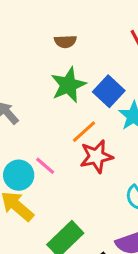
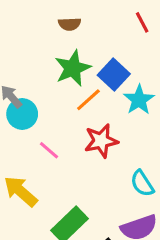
orange line: (84, 132) -> (88, 100), moved
cyan circle: (19, 175) -> (22, 114), moved

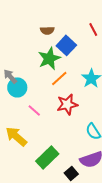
blue square: (114, 75) -> (66, 45), moved

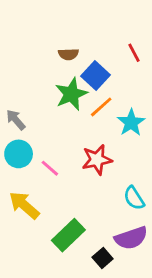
orange line: (59, 78) -> (101, 107), moved
cyan circle: (17, 87) -> (19, 154), moved

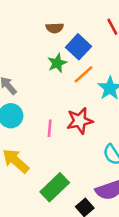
green star: (71, 94) -> (57, 63), size x0.7
pink line: (50, 168) -> (50, 128), moved, turned 54

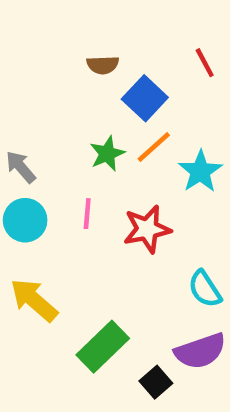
green star: (57, 63) -> (107, 154), moved
pink line: (50, 128) -> (87, 214), moved

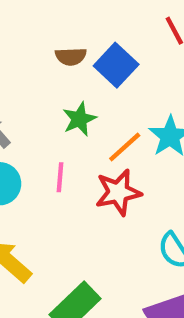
brown semicircle: (103, 65) -> (71, 56), moved
orange line: (154, 147) -> (125, 147), moved

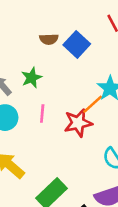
green star: (79, 119) -> (32, 78), moved
orange line: (125, 147) -> (93, 104), moved

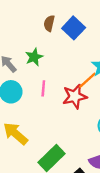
brown semicircle: (49, 39) -> (49, 23), turned 105

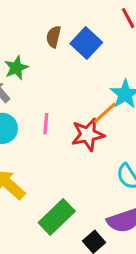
green star: (34, 57) -> (16, 68), moved

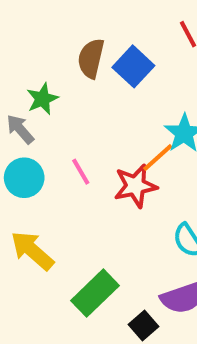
brown semicircle: (54, 37) -> (91, 58), size x1.4
pink line: (46, 124) -> (81, 172), turned -35

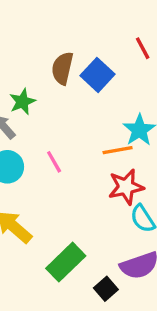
orange line: (158, 158) -> (118, 150), turned 32
red star: (135, 186) -> (126, 187), moved

